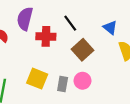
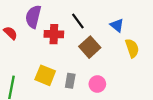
pink circle: (82, 81) -> (97, 84), moved

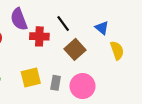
purple semicircle: (33, 17) -> (19, 19), turned -35
yellow square: (45, 75) -> (31, 77), turned -36
pink circle: (97, 84) -> (83, 86), size x1.5

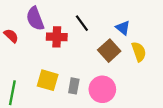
brown square: (75, 49) -> (109, 51), moved
yellow square: (31, 77) -> (48, 80), turned 30

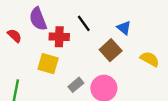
yellow semicircle: (139, 52) -> (150, 59), moved, turned -42
yellow square: (48, 80) -> (48, 64), moved
gray rectangle: (74, 86) -> (76, 85), turned 40

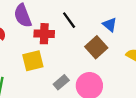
yellow square: (48, 64) -> (33, 61), turned -30

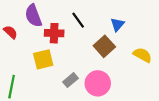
blue triangle: (110, 25) -> (117, 24), turned 32

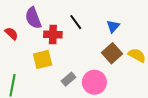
brown square: (104, 46) -> (112, 53), moved

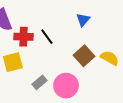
black line: (76, 22) -> (47, 37), moved
blue triangle: (113, 26) -> (83, 20), moved

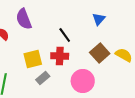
red cross: (23, 37) -> (60, 56), moved
gray rectangle: (39, 82) -> (43, 78), moved

